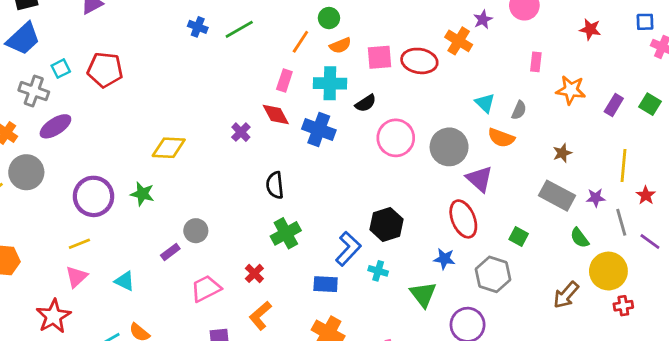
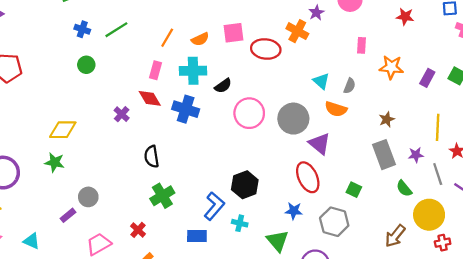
green circle: (329, 18) -> (86, 65), moved
pink square: (380, 57) -> (233, 33), moved
green star: (142, 194) -> (55, 162), moved
gray rectangle: (557, 196) -> (384, 155), turned 44

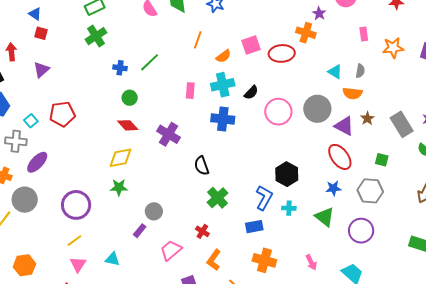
orange line: (167, 38) -> (198, 40), moved
red diamond: (150, 98) -> (128, 125), moved
purple cross: (122, 114) -> (169, 134), size x1.6
brown star: (387, 119) -> (367, 118), moved

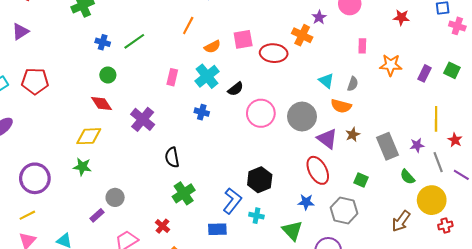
cyan cross: (223, 85) -> (207, 76), turned -35
blue cross: (223, 119) -> (202, 112), size x0.6

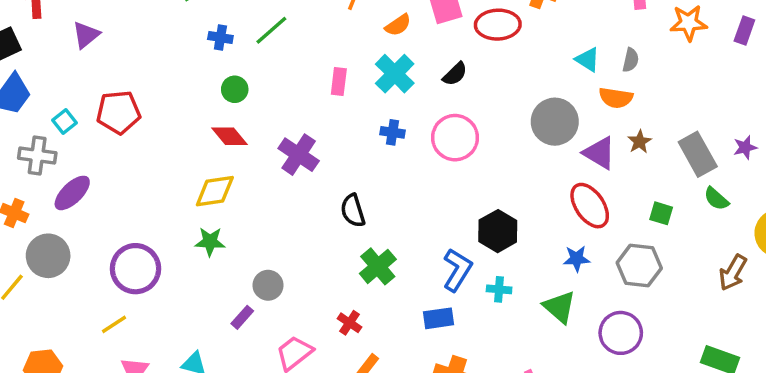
black semicircle: (236, 89) -> (455, 74), moved
pink circle: (261, 113) -> (455, 138), moved
green semicircle: (407, 177) -> (716, 199), moved
yellow line: (27, 215) -> (114, 324), moved

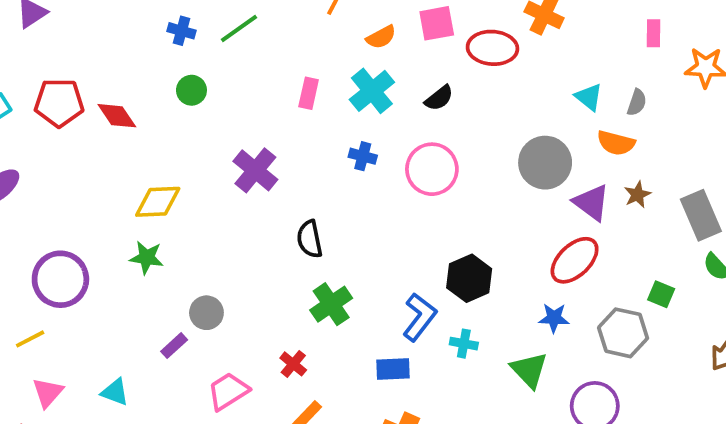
red diamond: (229, 136) -> (117, 116), moved
red ellipse: (590, 206) -> (575, 260), turned 75
green square: (661, 213) -> (661, 294), moved

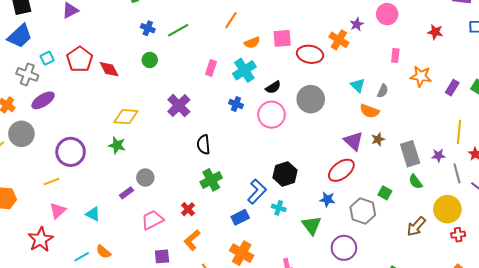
black semicircle: (439, 98) -> (273, 87), moved
red pentagon: (59, 103) -> (80, 59), turned 30
gray circle: (545, 163) -> (311, 99), moved
blue rectangle: (393, 369) -> (240, 217), turned -30

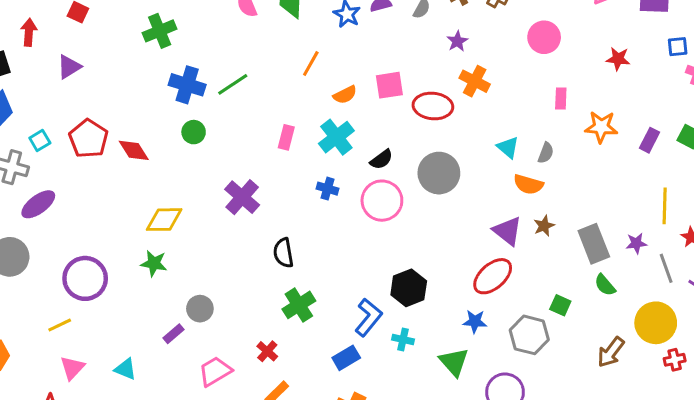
purple star: (357, 24) -> (457, 41), moved
blue cross: (148, 28) -> (187, 85), size x1.6

